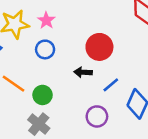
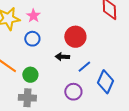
gray cross: (39, 124) -> (27, 98), turned -36

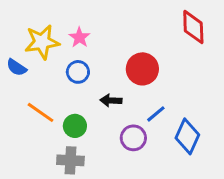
black arrow: (62, 57) -> (111, 100), moved
purple circle: (73, 92) -> (133, 138), moved

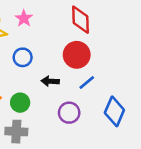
red diamond: (193, 27) -> (80, 20), moved
pink star: (79, 37) -> (24, 18), moved
blue line: (156, 114) -> (87, 82), moved

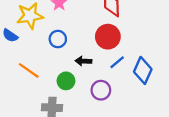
green circle: (20, 103) -> (66, 81), moved
blue diamond: (114, 111) -> (143, 70), moved

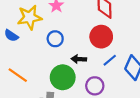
orange line: (29, 70) -> (18, 75), moved
green circle: (66, 81) -> (63, 77), size x1.5

